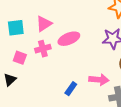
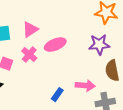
pink cross: (43, 49) -> (29, 55), turned -35

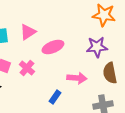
pink cross: (29, 55) -> (27, 68), moved
pink arrow: (85, 86) -> (77, 78), moved

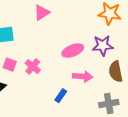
pink triangle: (28, 32) -> (42, 13), moved
pink ellipse: (53, 47) -> (73, 51), moved

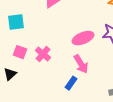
pink arrow: (83, 77) -> (81, 64), moved, turned 54

